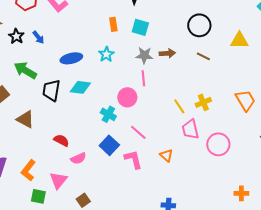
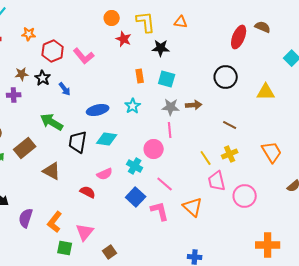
black star: (16, 36) -> (43, 78), moved
brown line: (203, 56) -> (230, 125), moved
orange triangle: (166, 155) -> (193, 207), size x1.5
pink semicircle: (78, 158) -> (105, 174), moved
orange cross: (241, 193) -> (268, 245), size x1.6

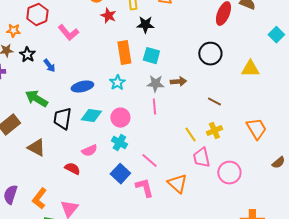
orange star: (29, 34) -> (13, 31), moved
red hexagon: (53, 51) -> (37, 15), moved
orange rectangle: (140, 76) -> (124, 53), size x1.6
pink circle: (154, 149) -> (120, 118), moved

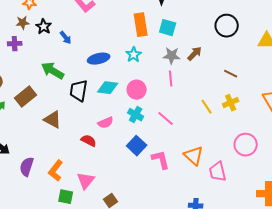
brown arrow: (178, 82) -> (195, 54), turned -42
pink trapezoid: (201, 158) -> (218, 172), moved
pink line: (149, 161) -> (166, 119), moved

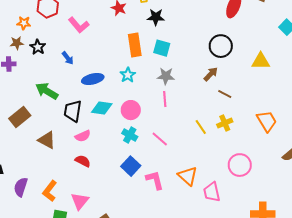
blue arrow: (66, 38) -> (68, 58), moved
brown arrow: (195, 54) -> (211, 74), moved
pink semicircle: (106, 123) -> (83, 136), moved

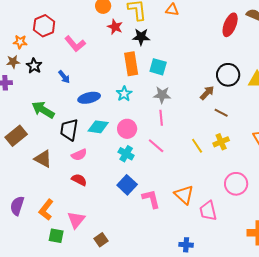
black star: (156, 17) -> (141, 37), moved
black circle: (221, 46) -> (228, 75), moved
pink line: (160, 139) -> (156, 146), moved

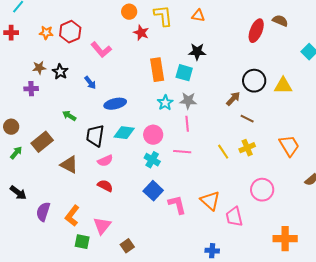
black star: (141, 37) -> (197, 52), moved
orange star: (20, 42) -> (46, 33), moved
cyan star: (124, 94) -> (165, 103), moved
green arrow: (43, 110) -> (69, 116), size x0.6
pink line: (156, 146) -> (182, 152), turned -36

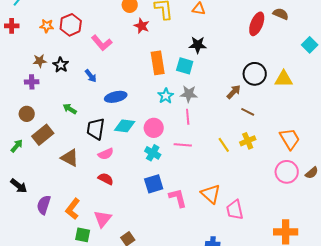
brown circle: (11, 127) -> (27, 114), moved
pink circle: (262, 190) -> (287, 172), moved
blue square: (153, 191) -> (154, 184), turned 30

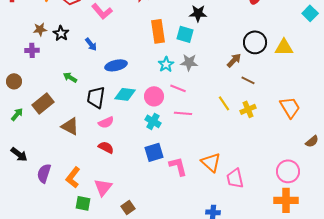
brown circle: (27, 114) -> (14, 81), moved
pink line: (188, 117) -> (178, 88), moved, turned -63
yellow line: (224, 145) -> (224, 103), moved
pink circle: (287, 172) -> (288, 171), moved

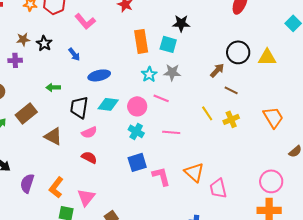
green arrow: (70, 77) -> (53, 87), turned -32
pink line: (183, 113) -> (171, 132), moved

